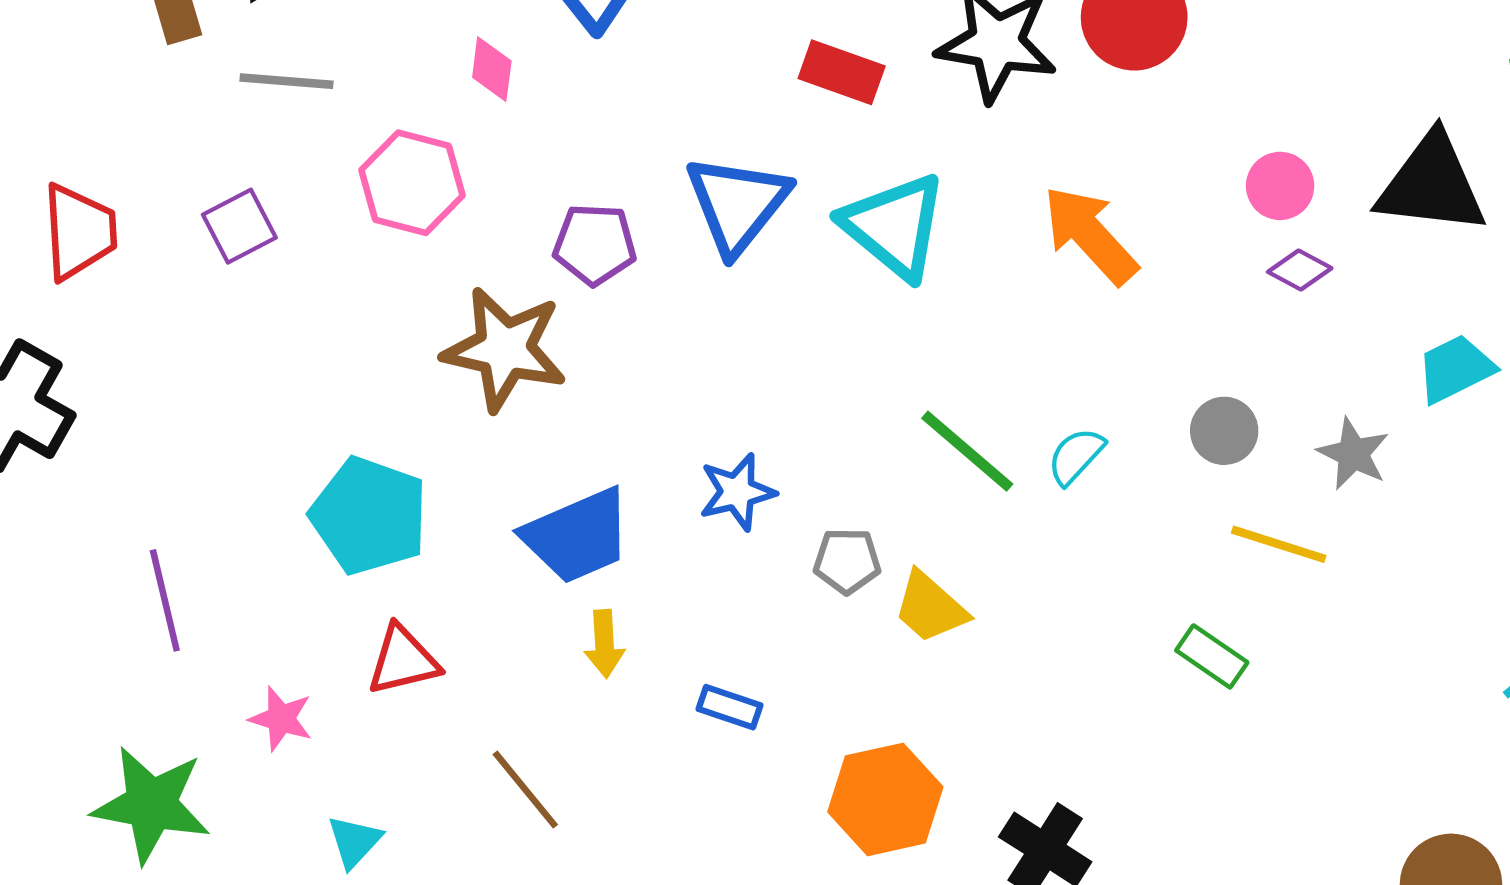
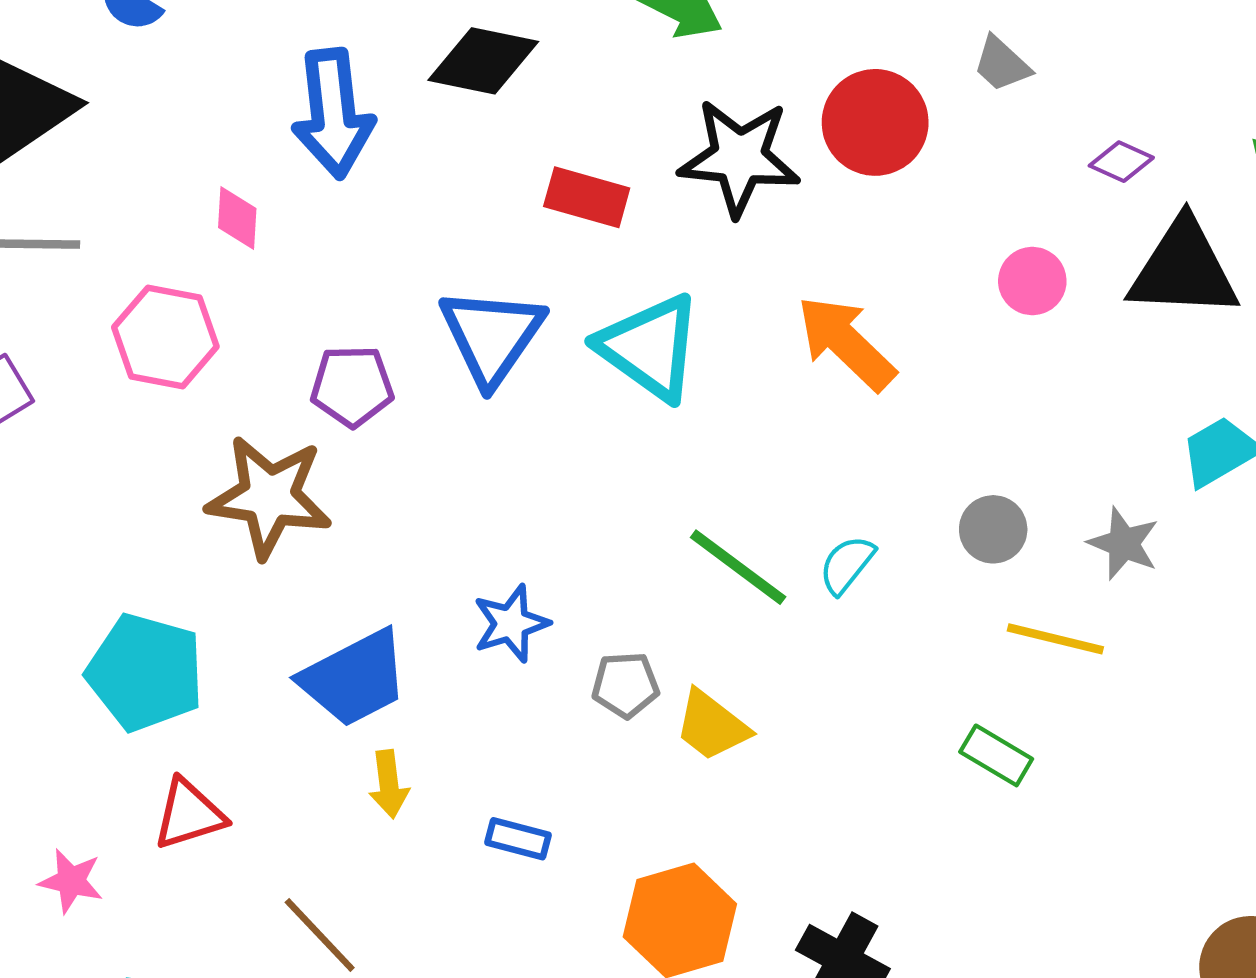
purple diamond: (1300, 270) -> (1121, 162), moved

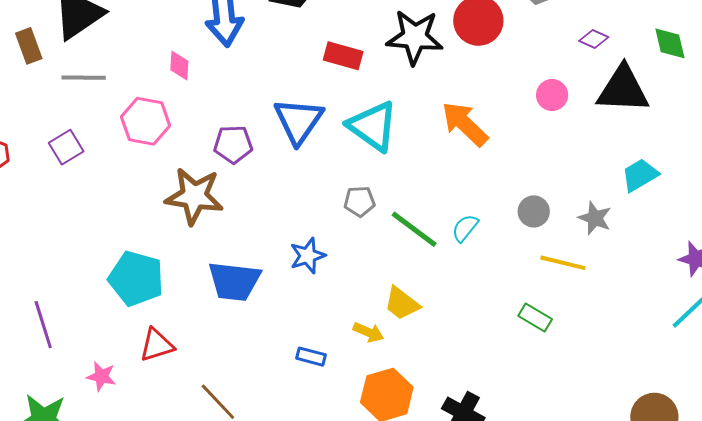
blue trapezoid: (354, 678) -> (234, 281), turned 34
gray pentagon: (625, 685) -> (359, 201), moved
yellow arrow: (389, 784) -> (368, 332), moved, turned -60

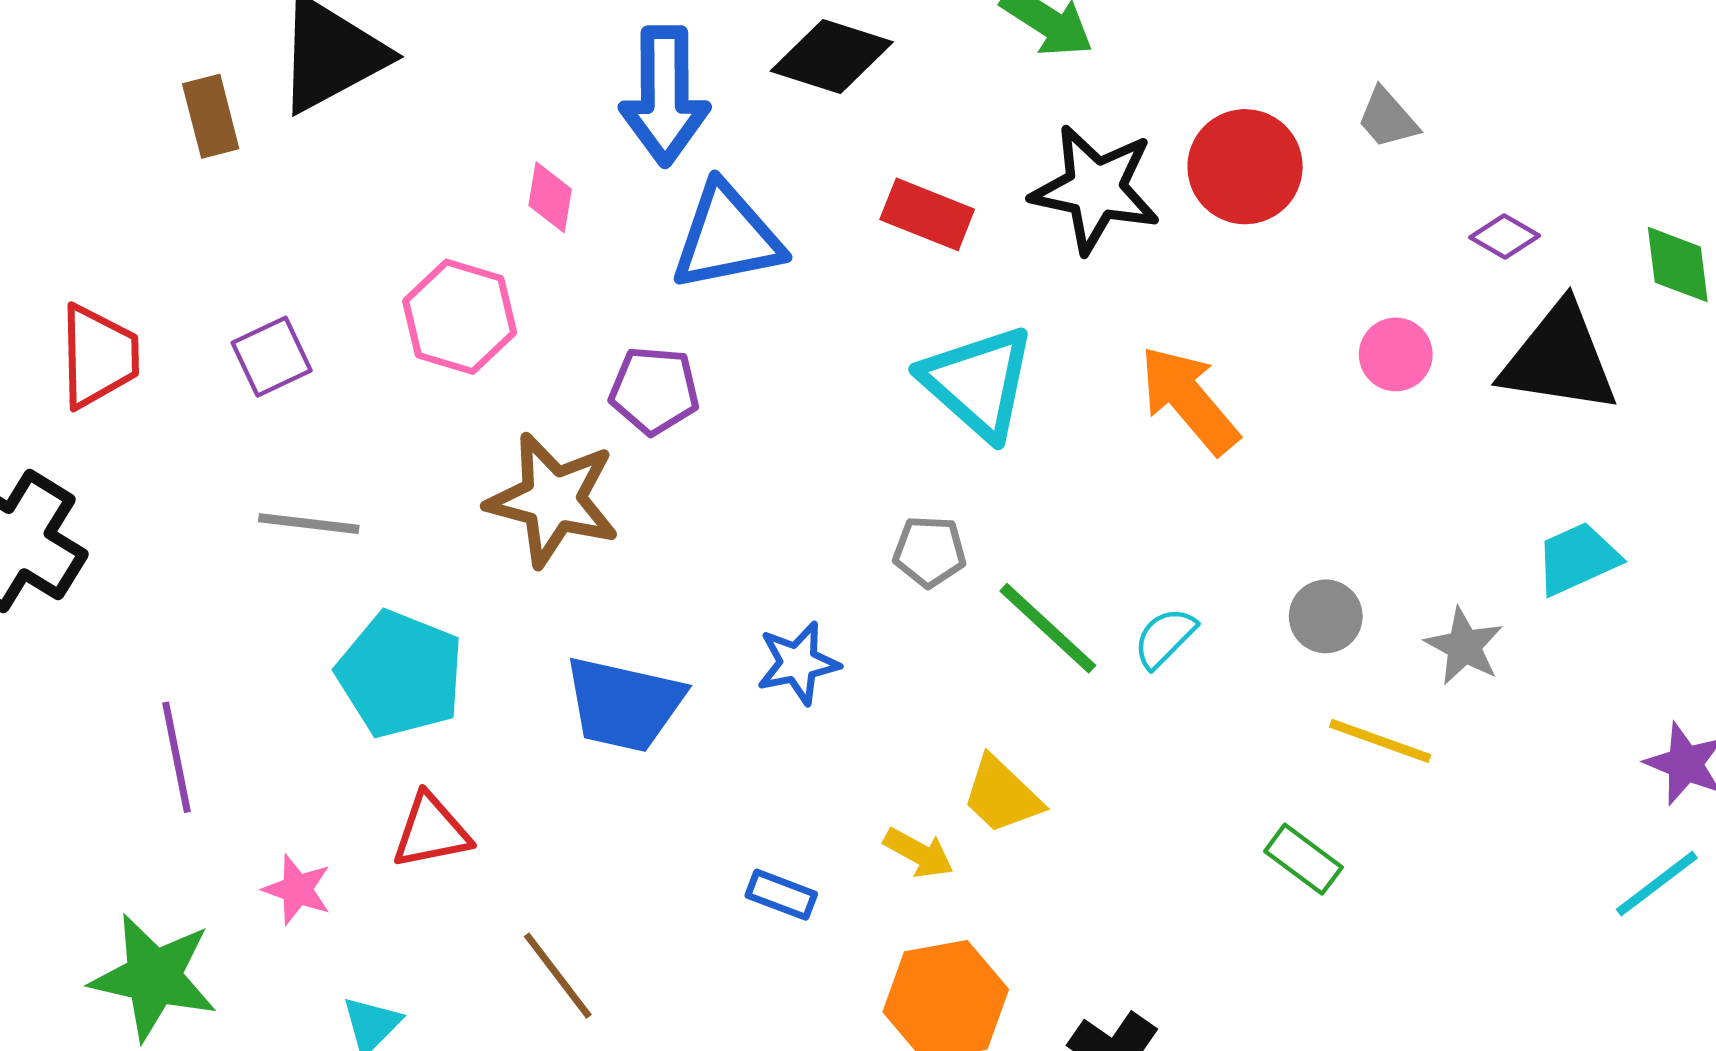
gray line: (84, 78) -> (309, 524), moved
blue triangle: (299, 121) -> (727, 237), moved, turned 38

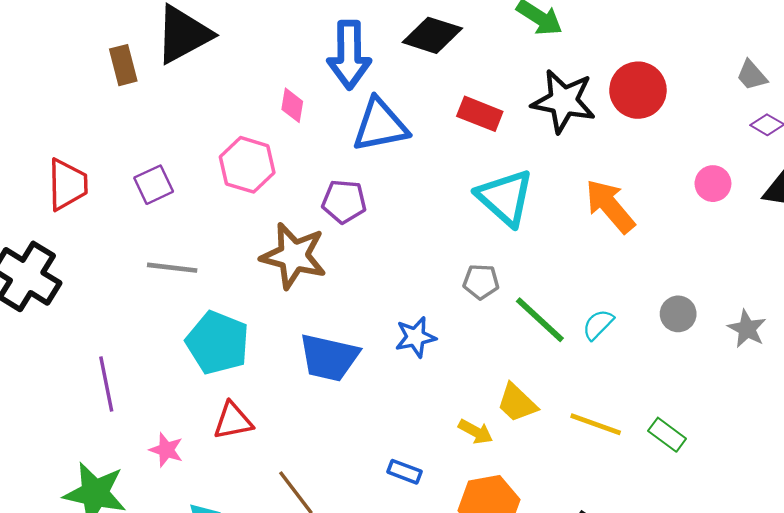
gray trapezoid: (1387, 118) -> (752, 75), moved
yellow line: (1380, 741) -> (596, 424), moved
blue rectangle: (781, 895) -> (404, 472), moved

